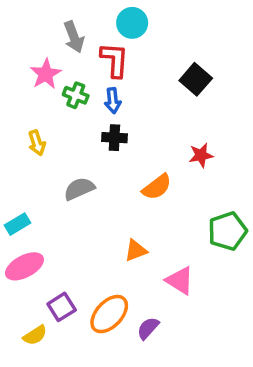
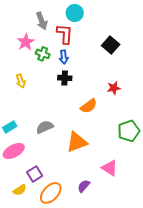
gray semicircle: (79, 189) -> (45, 127), moved
orange triangle: (136, 251) -> (77, 142), size x1.6
pink triangle: (180, 281) -> (110, 168), moved
orange ellipse: (109, 314) -> (51, 193), moved

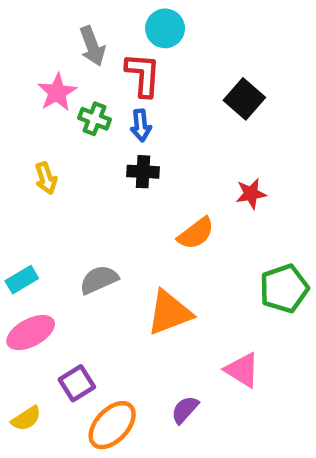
yellow semicircle: (20, 190) -> (26, 418), moved

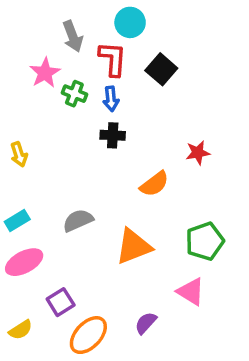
black square: (244, 99) -> (161, 69), moved
yellow arrow: (46, 178) -> (19, 154), moved
green pentagon: (284, 288) -> (205, 241), moved

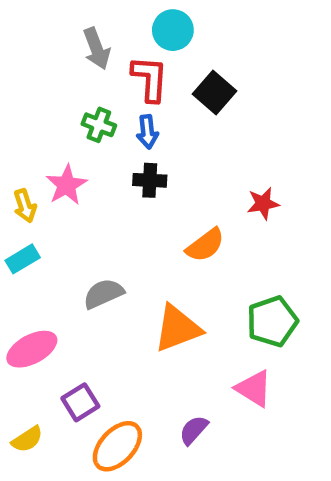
pink star: (45, 73) -> (67, 185), moved
cyan rectangle: (17, 220) -> (23, 259), moved

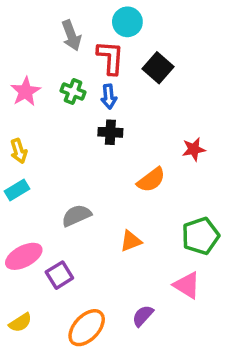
pink star: (67, 185) -> (25, 92), moved
orange triangle: (177, 328) -> (131, 241), size x0.6
purple square: (80, 402) -> (59, 275), moved

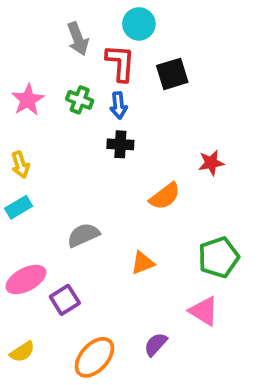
black square: (158, 68) -> (172, 74), turned 32

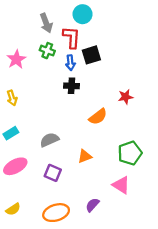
black square: (172, 74) -> (91, 55), moved
green cross: (80, 100) -> (47, 51), moved
cyan rectangle: (19, 207) -> (11, 133), moved
purple square: (65, 300) -> (53, 173), moved, turned -35
orange ellipse: (94, 357) -> (56, 213), turned 30

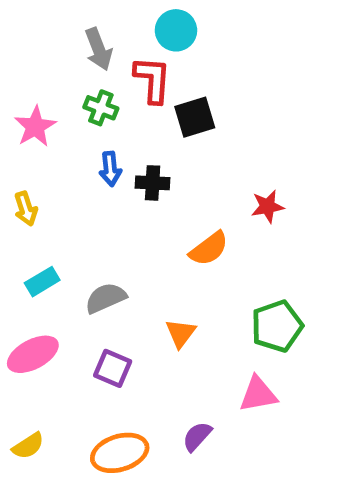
blue arrow: (70, 63) -> (110, 169), moved
cyan rectangle: (11, 133) -> (42, 282), moved
orange triangle: (85, 156) -> (181, 333), turned -32
pink triangle: (121, 185) -> (258, 394), turned -42

